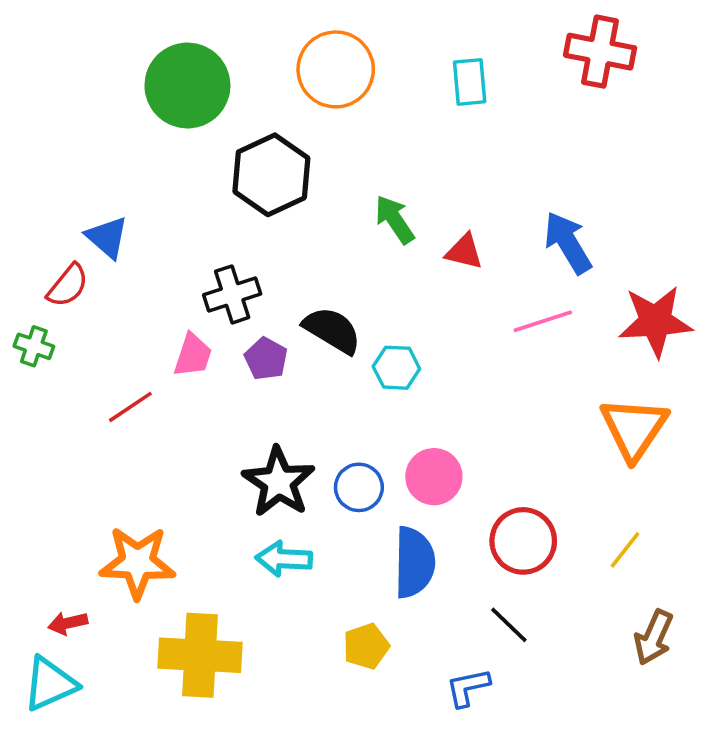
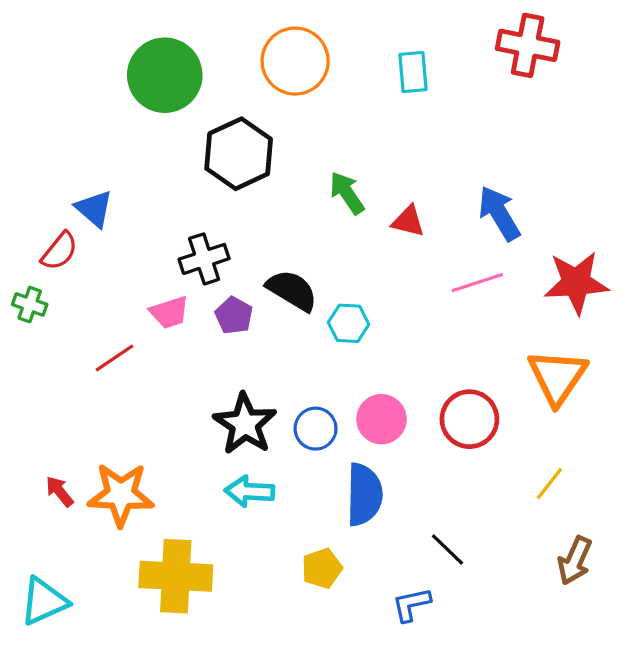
pink trapezoid: (193, 355) -> (169, 312), turned 54
red circle: (523, 541) -> (469, 419), moved
red arrow: (68, 623) -> (60, 491), moved, turned 64

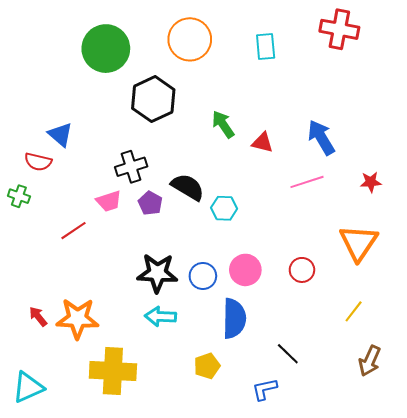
red semicircle: (60, 251) -> (38, 162), turned 64
red star: (576, 283) -> (371, 182), size x0.5
red circle: (469, 419) -> (302, 270), size x0.7
black star: (245, 424) -> (157, 273), turned -30

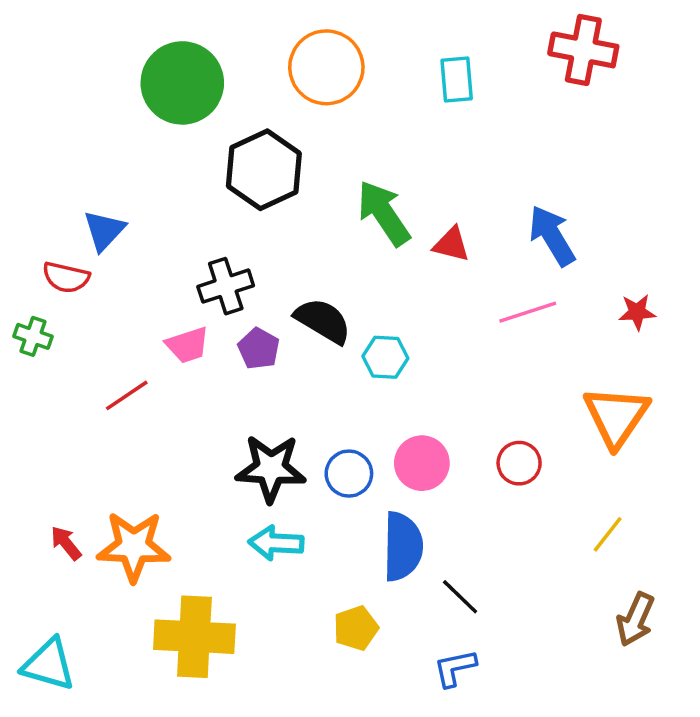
green arrow: (223, 124) -> (384, 213), size x1.4
blue triangle: (60, 134) -> (104, 231), turned 32
black line: (288, 354) -> (460, 597), moved
cyan triangle: (28, 387) -> (49, 665), turned 40

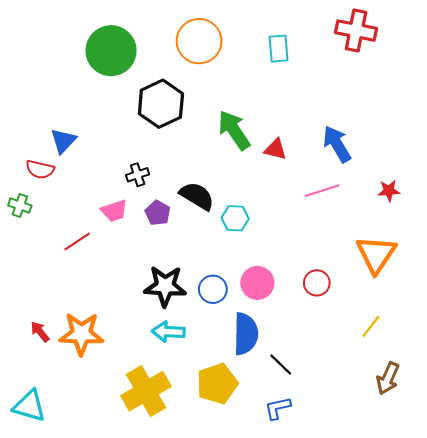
black cross: (226, 286) -> (138, 175), size x0.7
yellow pentagon: (356, 628) -> (217, 384), size x1.5
yellow cross: (194, 637) -> (146, 391), moved, turned -33

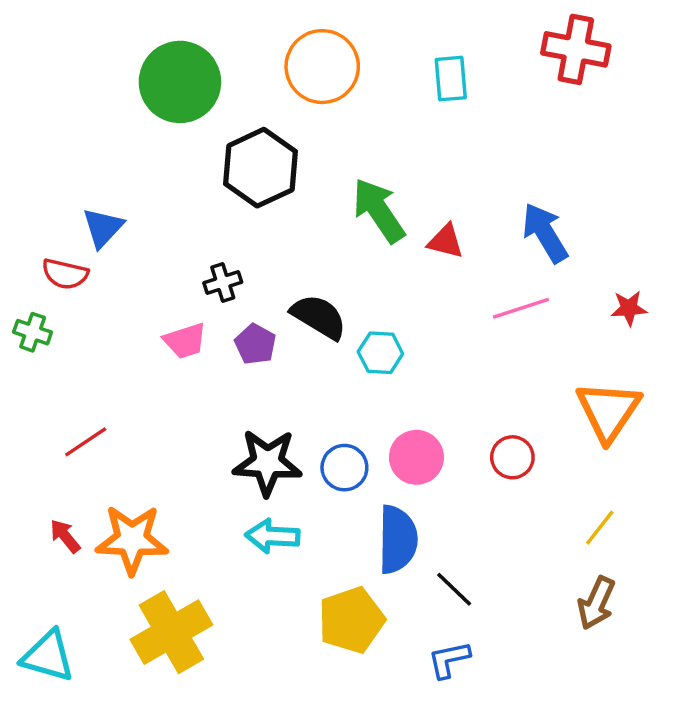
red line: (77, 242) -> (86, 442), moved
brown arrow: (388, 378) -> (596, 603), moved
yellow cross: (146, 391) -> (171, 632), moved

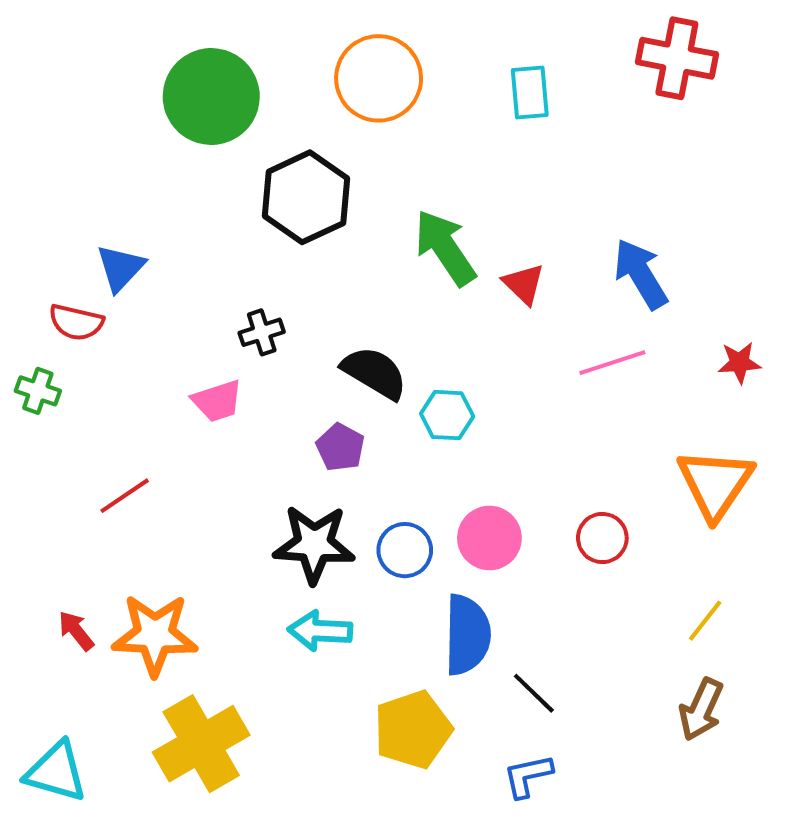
red triangle: (446, 241) -> (524, 284), turned 30
purple pentagon: (255, 344) -> (340, 447), moved
red line: (86, 442) -> (125, 496), moved

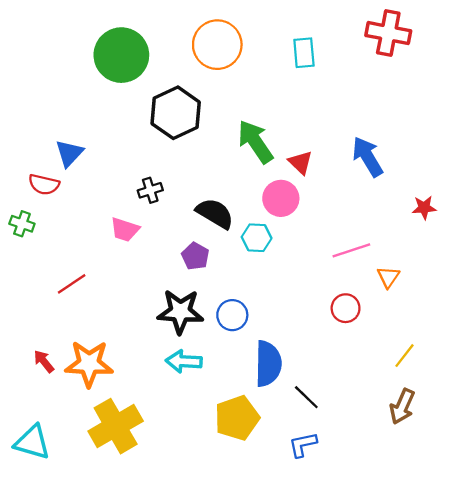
pink line: (612, 363) -> (351, 250), moved
pink trapezoid: (217, 401) -> (125, 230), turned 36
orange triangle: (715, 484) -> (388, 277), moved, size x0.5
pink circle: (489, 538) -> (281, 198), moved

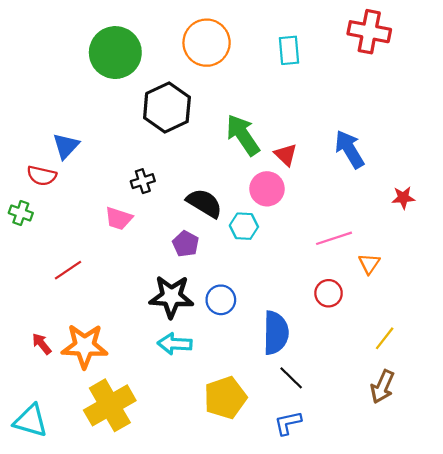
blue semicircle: (268, 364) -> (276, 333), moved

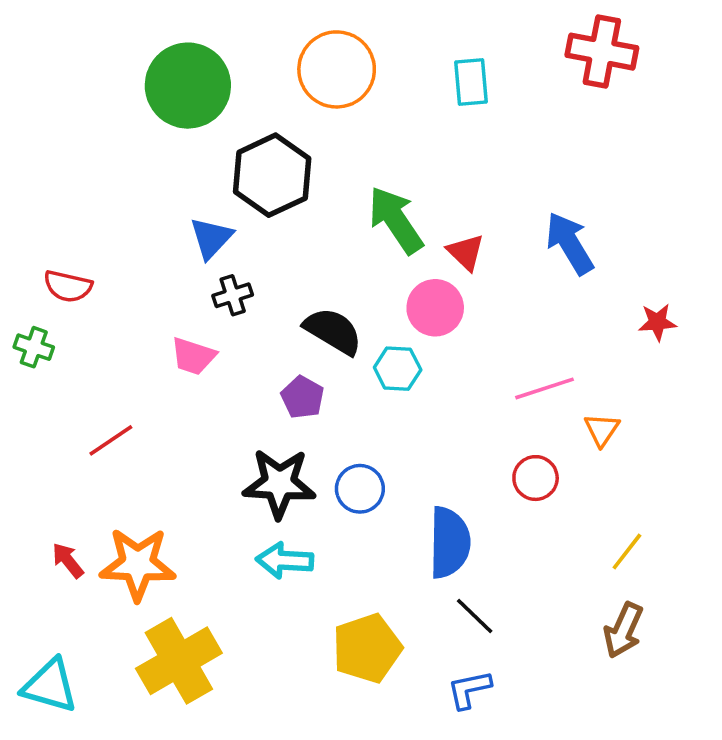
blue triangle: (66, 146) -> (211, 238), moved

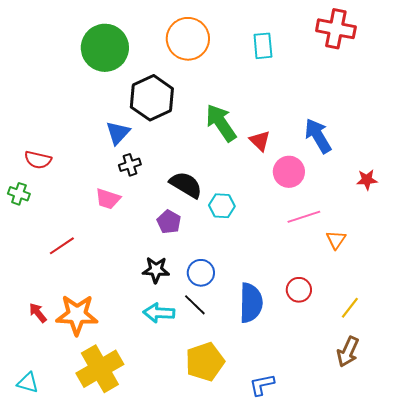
pink circle: (435, 308) -> (289, 172), moved
red circle: (536, 478) -> (299, 290), moved
black star: (279, 483) -> (156, 270), size x0.7
black line: (475, 616) -> (195, 305), moved
cyan triangle: (50, 686) -> (28, 383), size x0.7

